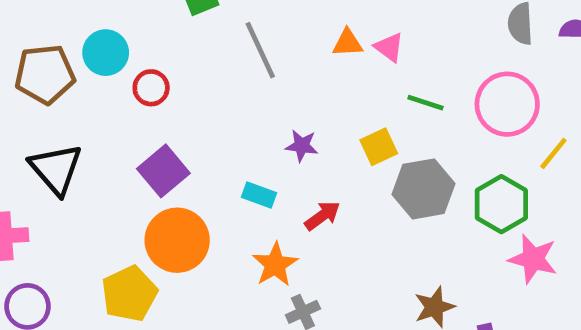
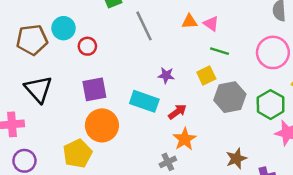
green line: (425, 103) -> (220, 51), moved
purple square: (163, 171) -> (94, 89), turned 30
cyan rectangle: (259, 195) -> (144, 101), size x1.6
orange star: (275, 265) -> (185, 139), moved

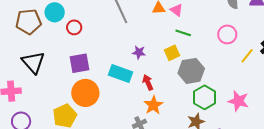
pink circle: (273, 52) -> (227, 34), size x0.7
green hexagon: (271, 105) -> (205, 97), moved
red arrow: (177, 112) -> (148, 82), turned -77

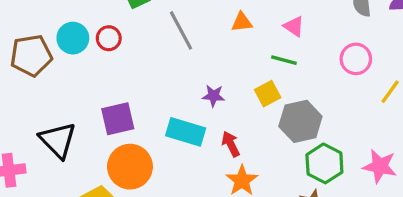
pink triangle: (177, 10) -> (294, 26), moved
red circle: (74, 27) -> (109, 38), moved
black triangle: (33, 62) -> (58, 140), moved

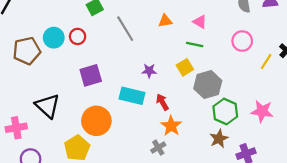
purple square: (118, 119) -> (91, 75), moved

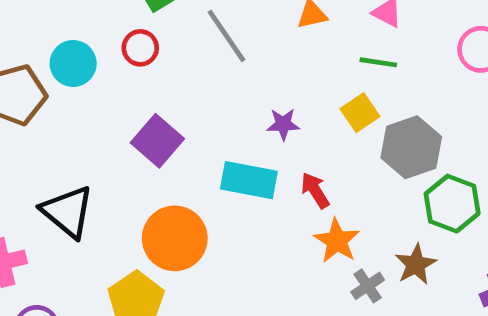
red circle: (78, 36) -> (140, 48), moved
purple square: (91, 75) -> (157, 141), turned -30
brown star: (219, 139) -> (416, 264), moved
gray cross: (158, 148) -> (368, 286), moved

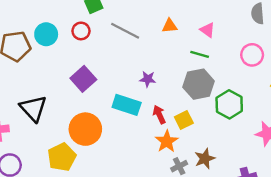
gray line: (226, 36) -> (125, 31), turned -36
yellow square: (360, 113) -> (184, 120), moved
gray hexagon: (411, 147) -> (199, 84), moved
green hexagon: (452, 204) -> (229, 104), moved

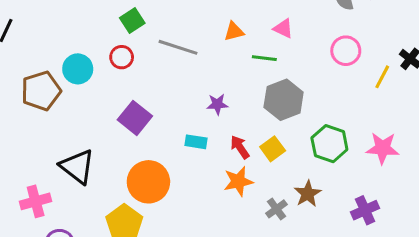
green line: (200, 54) -> (264, 58), moved
green hexagon: (229, 104) -> (329, 144), moved
cyan rectangle: (127, 105) -> (196, 142), size x0.6
orange star: (167, 141) -> (238, 181), moved, turned 30

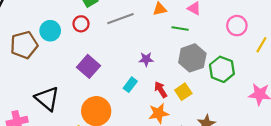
gray line: (178, 47) -> (120, 19), turned -40
cyan rectangle: (196, 142) -> (130, 85), turned -64
green hexagon: (329, 144) -> (222, 69), moved

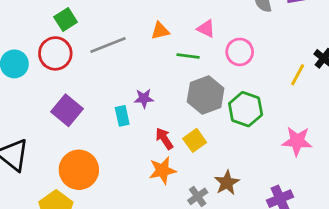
red circle: (81, 24) -> (55, 53), size x1.5
pink circle: (237, 26) -> (240, 52), moved
cyan rectangle: (130, 85) -> (122, 116), moved, turned -48

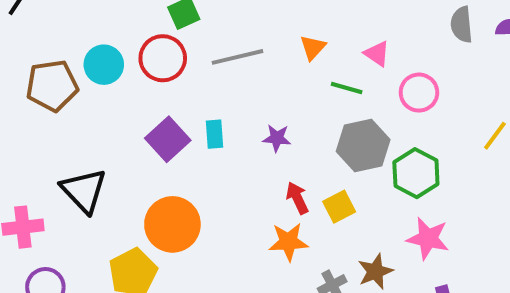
orange triangle: (160, 31) -> (313, 48), turned -42
cyan rectangle: (122, 116) -> (214, 134), moved
pink star: (297, 141) -> (428, 238), moved

